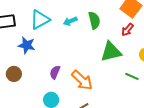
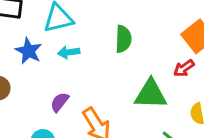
green semicircle: (94, 20) -> (123, 39), moved
cyan arrow: (70, 21) -> (69, 52), moved

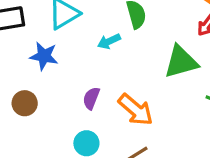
cyan arrow: (69, 52) -> (109, 41), moved

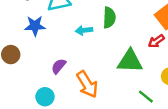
blue star: (44, 56) -> (35, 26), turned -30

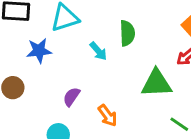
cyan arrow: (84, 30) -> (98, 51), turned -119
orange arrow: (87, 84) -> (108, 116), size x0.7

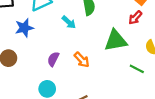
orange arrow: (108, 116) -> (82, 60), moved

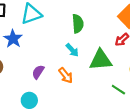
cyan arrow: (69, 22) -> (72, 50), moved
blue star: (24, 28) -> (13, 39), turned -30

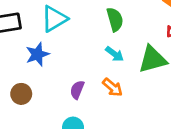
blue star: (13, 39) -> (37, 54), turned 30

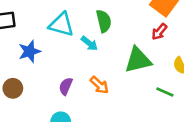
cyan triangle: (54, 19) -> (61, 25), moved, turned 44
cyan arrow: (115, 54) -> (89, 43), moved

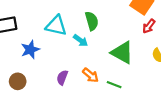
red arrow: (159, 32) -> (149, 26), moved
green triangle: (138, 60) -> (122, 52), turned 45
green line: (165, 92) -> (114, 85), moved

